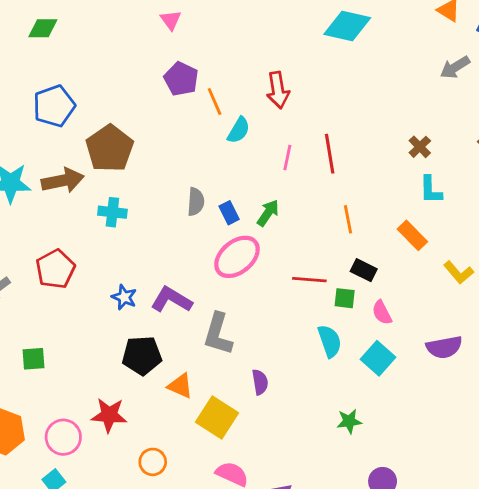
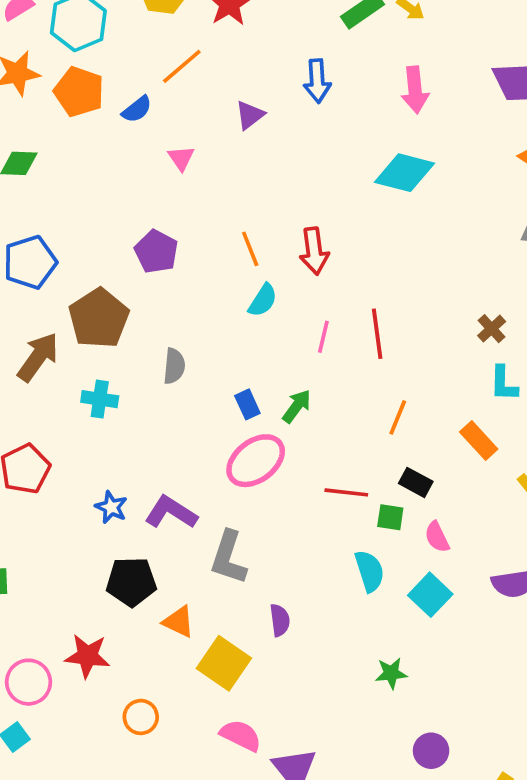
purple pentagon: (181, 79) -> (156, 252), moved
orange line: (215, 101) -> (250, 249), moved
brown arrow: (63, 180) -> (38, 357), turned -45
gray semicircle: (196, 202) -> (174, 366), moved
orange line: (348, 219) -> (398, 417), turned 32

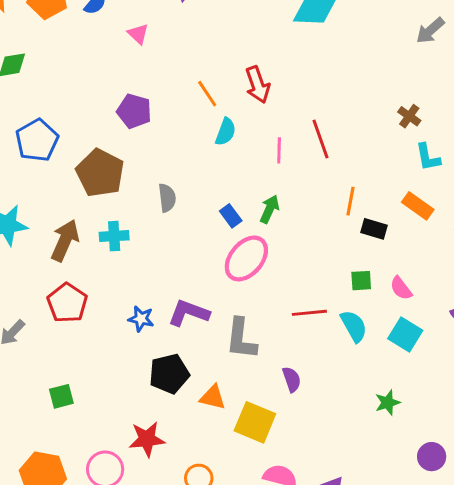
brown arrow: (38, 357) -> (65, 240), moved
black rectangle: (416, 482) -> (374, 229), moved
red line: (346, 492) -> (309, 313), moved

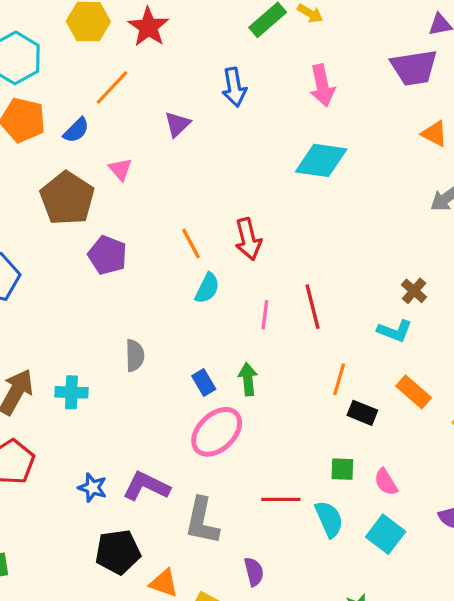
cyan L-shape: (428, 157) -> (395, 331), moved, turned -64
brown pentagon: (100, 173) -> (67, 198), moved
green arrow: (270, 209) -> (248, 379), turned -36

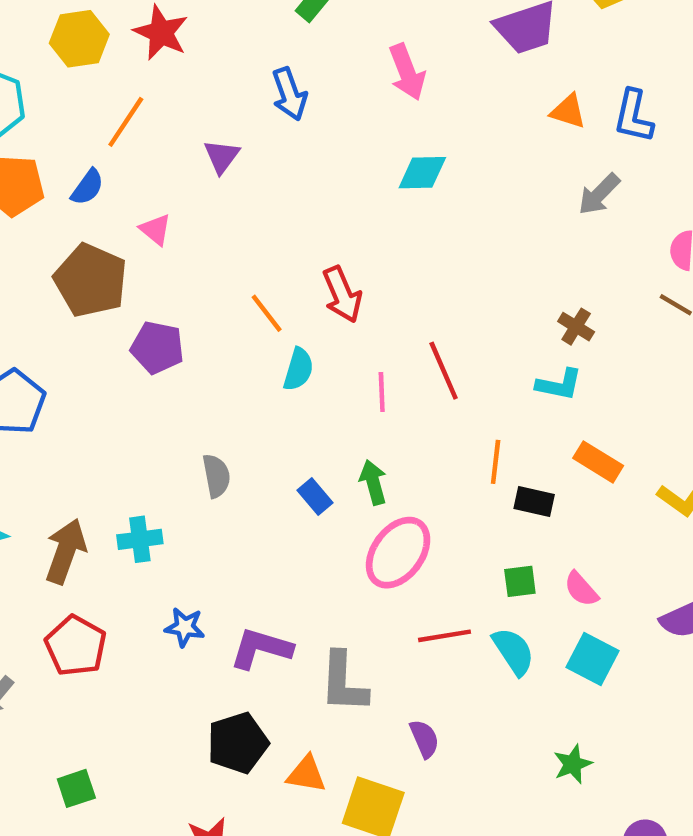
cyan diamond: (321, 160) -> (422, 173), size x0.7
pink ellipse: (217, 432) -> (398, 553), moved
blue star: (92, 488) -> (185, 627), moved

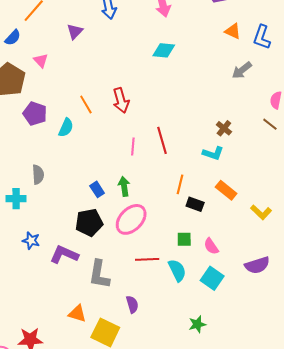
cyan semicircle: (298, 369) -> (66, 128), moved
gray semicircle: (216, 476) -> (38, 175), moved
black pentagon: (238, 743) -> (89, 222), moved

